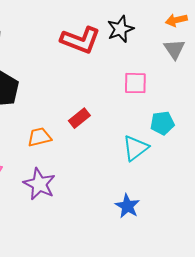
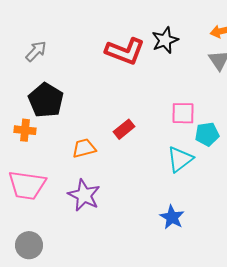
pink square: (135, 83) -> (183, 113), moved

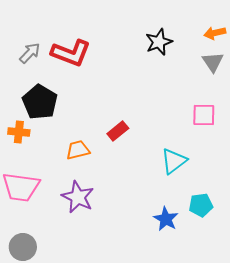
red L-shape: (125, 51) -> (71, 53), moved
pink square: (183, 113) -> (204, 115), moved
cyan pentagon: (207, 134) -> (201, 205), moved

